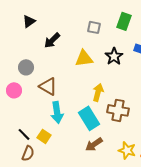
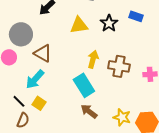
gray circle: (26, 67) -> (21, 34), size x1.5
brown cross: (118, 110) -> (119, 66), moved
cyan arrow: (57, 112) -> (35, 79), moved, turned 50
brown arrow: (94, 144) -> (89, 111), turned 72

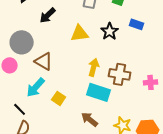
cyan rectangle: (84, 85) -> (99, 92), moved, turned -40
yellow square: (39, 103) -> (59, 98), moved

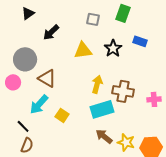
cyan rectangle: (99, 92) -> (102, 109), turned -35
brown arrow: (90, 119) -> (104, 136), moved

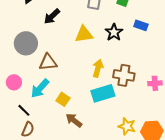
brown triangle: (47, 78) -> (48, 62), turned -36
pink circle: (13, 82) -> (14, 82), moved
brown arrow: (104, 136) -> (74, 120), moved

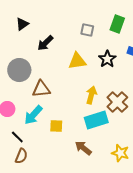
brown cross: (124, 75) -> (117, 102), turned 35
yellow square: (63, 99) -> (56, 126), turned -32
brown arrow: (74, 120) -> (83, 148), moved

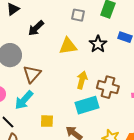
brown triangle: (41, 89) -> (32, 74), turned -42
brown cross: (117, 102) -> (108, 87), turned -30
yellow square: (56, 126) -> (47, 121), moved

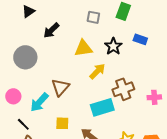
brown triangle: (32, 74) -> (60, 87), moved
yellow arrow: (82, 80) -> (97, 71), moved, turned 30
brown cross: (108, 87) -> (123, 89), turned -35

